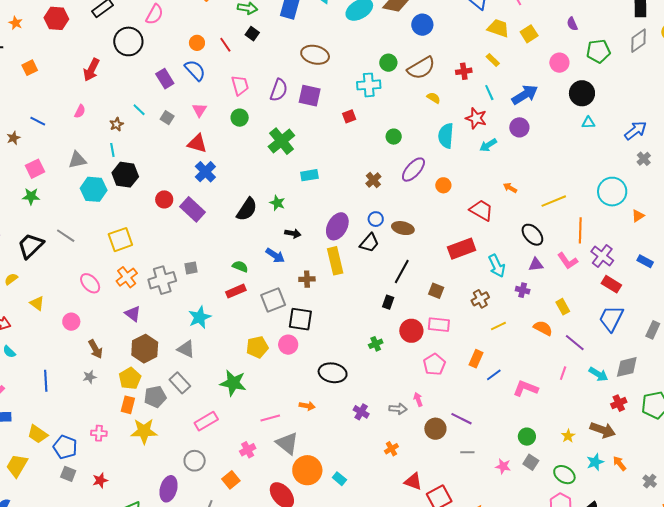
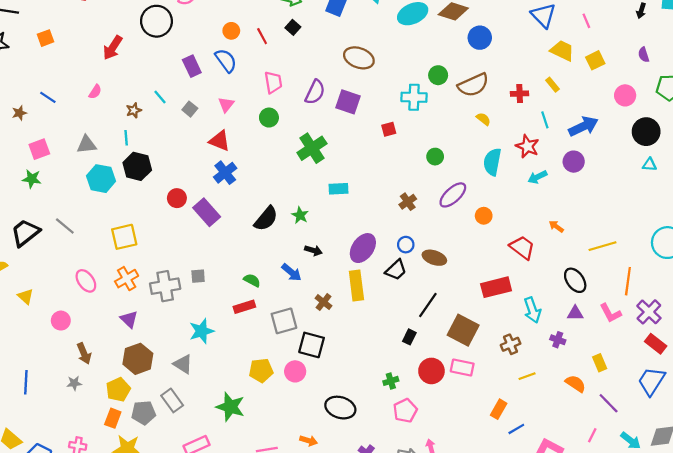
brown cross: (307, 279) -> (323, 302), turned 35
brown square: (436, 291) -> (463, 330), size x1.8
pink pentagon: (434, 364) -> (405, 411), moved

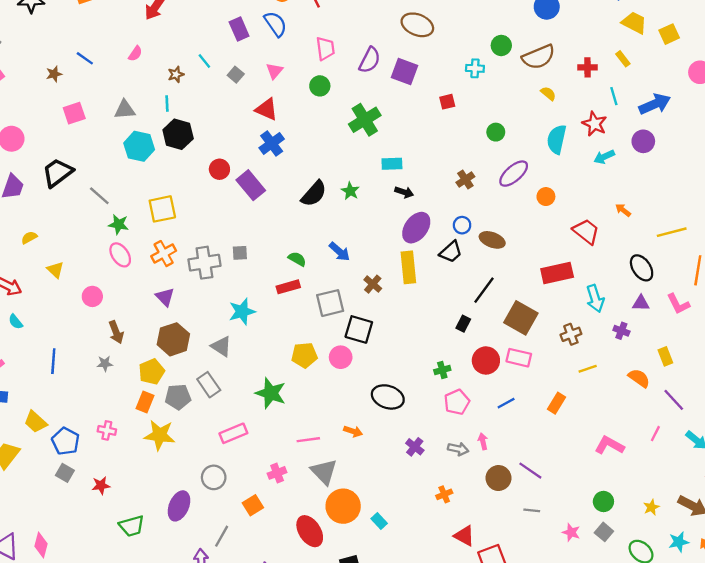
cyan cross: (414, 97) -> (475, 68), size x0.7
green star: (32, 179) -> (119, 224), moved
black trapezoid: (25, 233) -> (58, 173), moved
black arrow: (313, 250) -> (404, 192), moved
blue line: (516, 429) -> (506, 403), moved

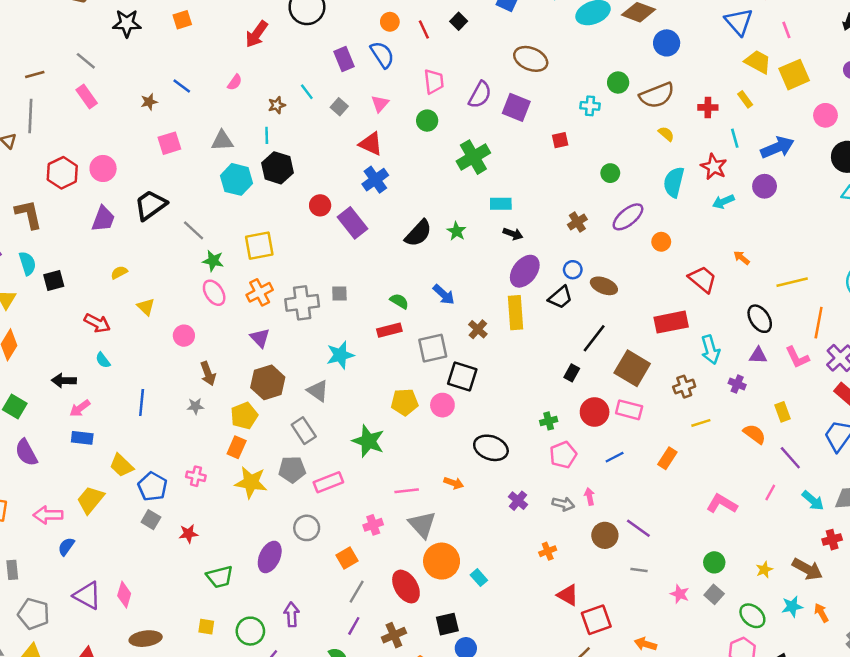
yellow square: (669, 34) -> (794, 75), size x1.4
gray pentagon: (178, 397) -> (292, 470), moved
gray line: (222, 536) -> (357, 592), moved

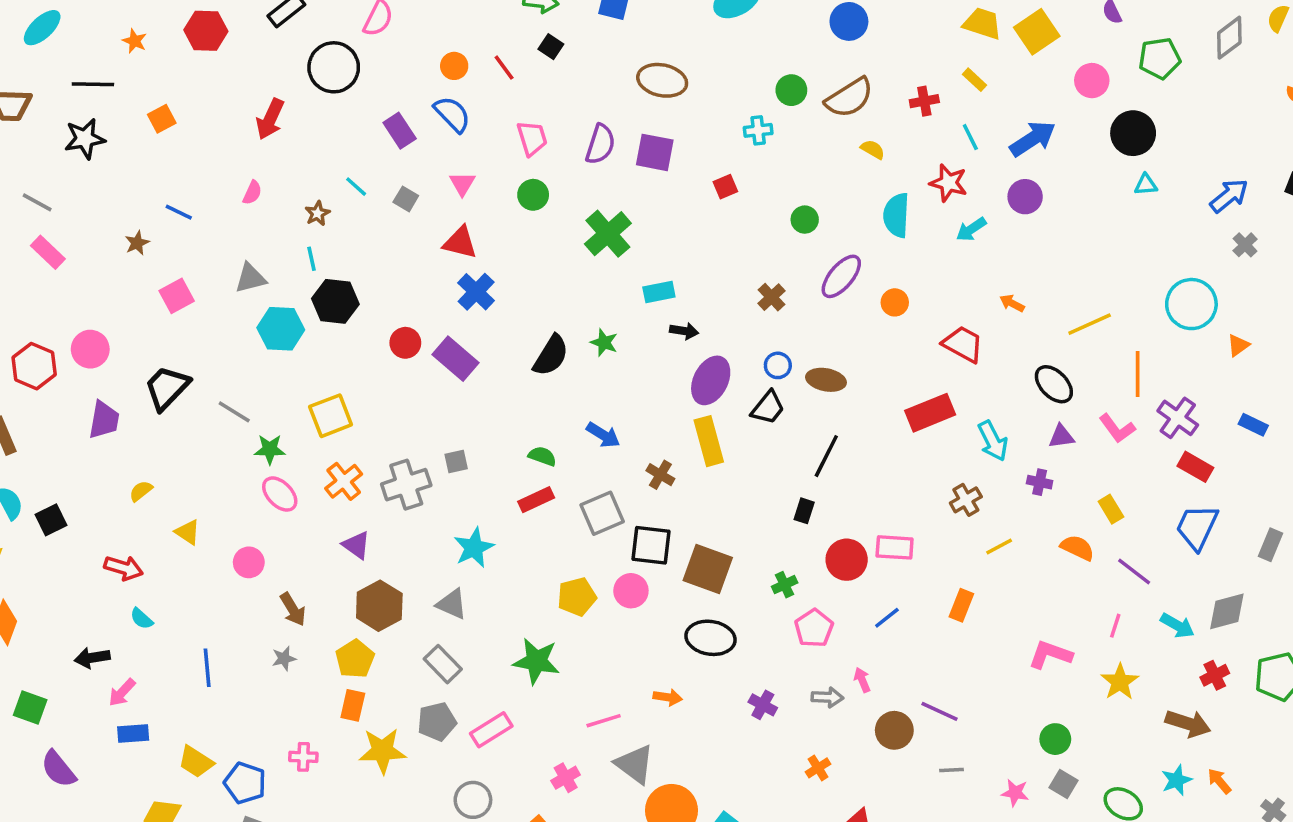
brown square: (632, 368) -> (708, 569), moved
yellow star: (764, 570) -> (1120, 682), moved, size x1.5

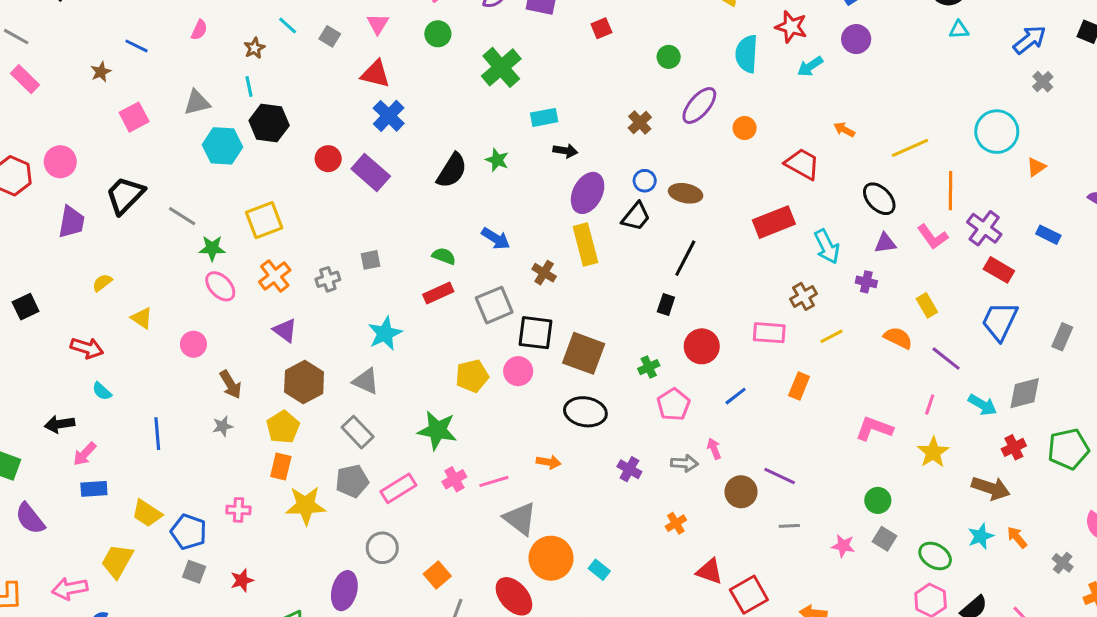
gray cross: (406, 485) -> (328, 279), size x0.6
pink rectangle: (895, 547) -> (769, 333), moved
pink cross: (566, 778) -> (454, 479), moved

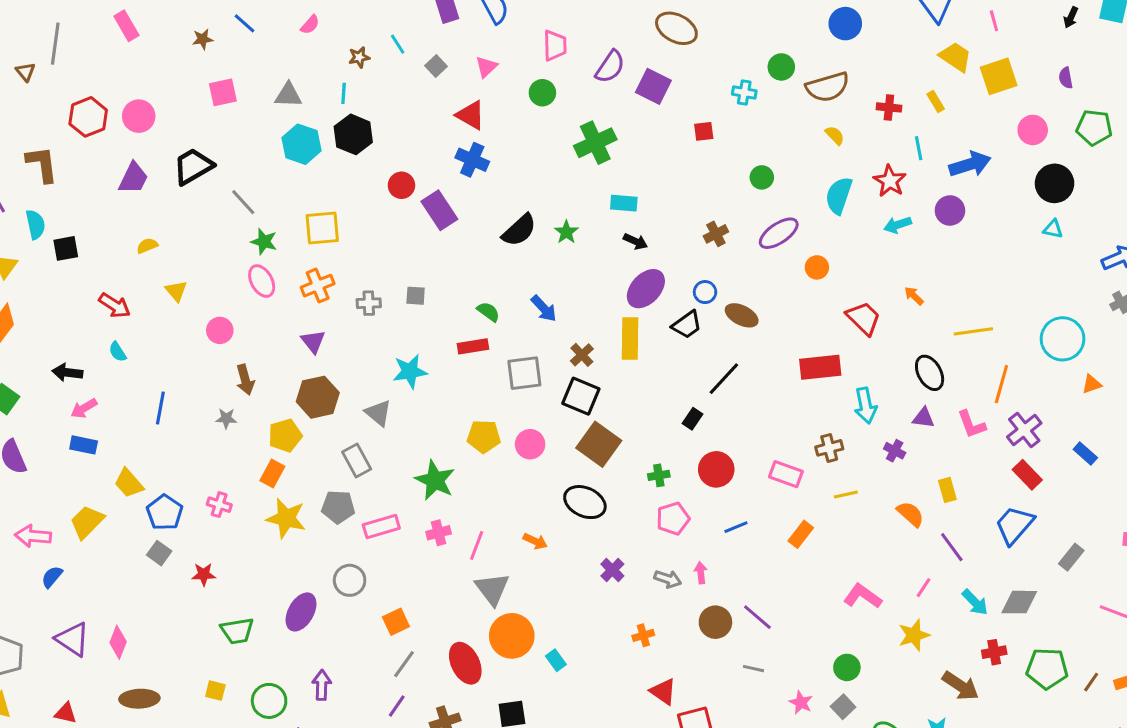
blue cross: (389, 116) -> (472, 160), turned -36
black square: (536, 333) -> (581, 396), moved
pink line: (494, 481) -> (477, 546), turned -68

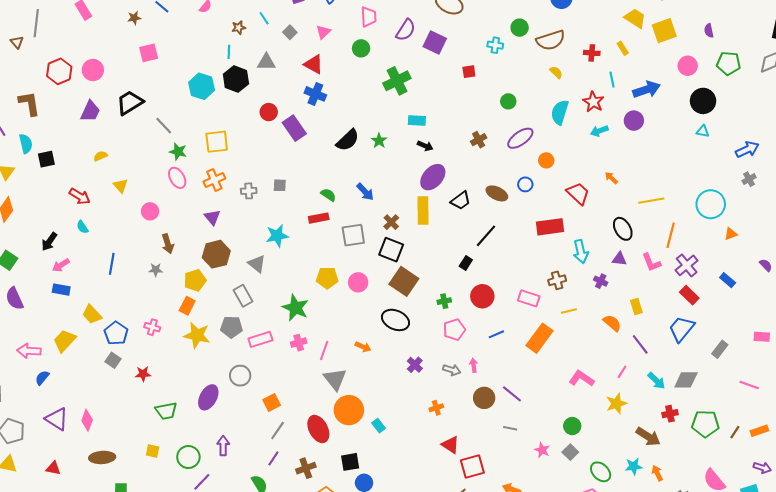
gray triangle: (288, 95) -> (266, 62), moved
blue circle: (705, 292) -> (525, 184), moved
black arrow: (67, 372) -> (49, 242), turned -60
orange rectangle: (801, 534) -> (539, 338), size x1.6

